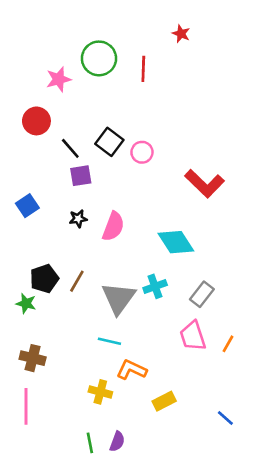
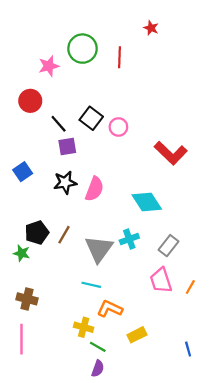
black star: (78, 219) -> (65, 182), size x1.5
blue line: (225, 418) -> (188, 349), turned 32
green line: (90, 443) -> (98, 347), moved, turned -49

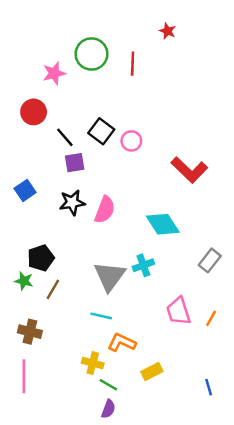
brown line: (64, 235) -> (53, 289), moved
gray rectangle: (168, 246) -> (210, 260), moved

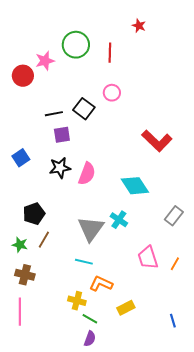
red circle: (34, 112) -> (23, 76), moved
black line: (65, 137) -> (54, 114), turned -60
pink circle: (131, 141) -> (112, 93), moved
cyan cross: (143, 265) -> (119, 220), turned -36
green star: (24, 281) -> (20, 245), moved

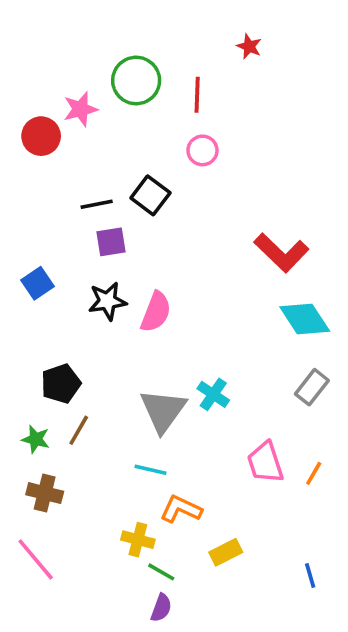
pink circle: (112, 93) -> (202, 150), moved
cyan diamond: (135, 186) -> (305, 319), moved
pink line: (20, 312) -> (36, 559), turned -40

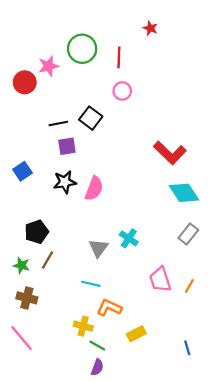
gray triangle: (163, 411) -> (98, 248), size x0.7

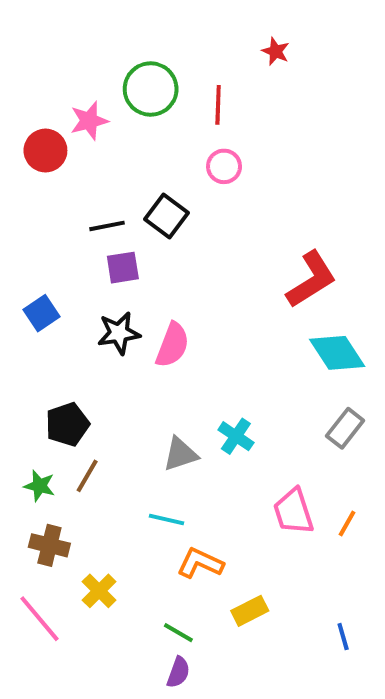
red L-shape: (170, 153) -> (311, 279), turned -76
gray triangle: (98, 248) -> (180, 454), turned 36
yellow cross: (83, 326) -> (99, 591), moved, turned 30

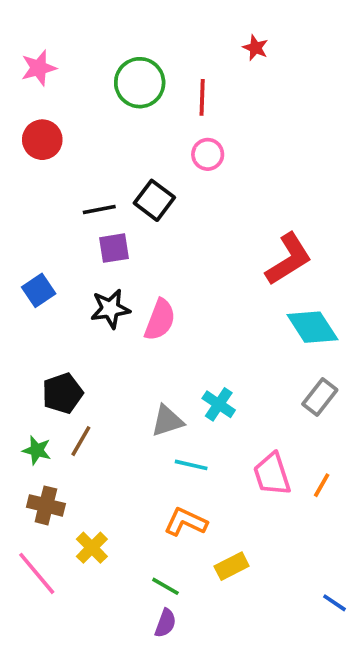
pink star: (89, 121) -> (39, 68), moved
cyan line: (166, 520) -> (191, 465), moved
blue line: (343, 637) -> (335, 603), moved, turned -40

